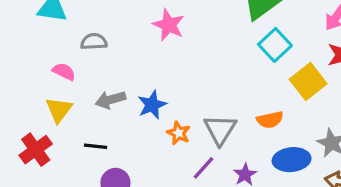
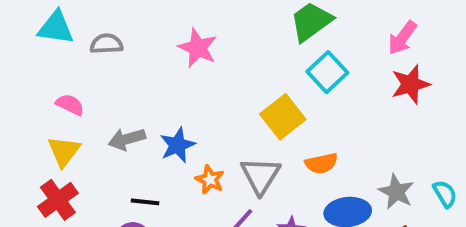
gray semicircle: (94, 42) -> (106, 44), moved
yellow square: (308, 82) -> (283, 117), moved
black line: (96, 146) -> (145, 202), moved
red cross: (36, 150) -> (58, 200), moved

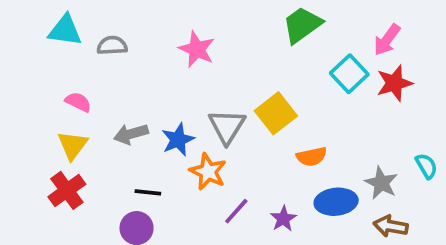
cyan square: (327, 72) -> (349, 74), moved
gray triangle: (261, 176) -> (227, 126), moved
orange star: (210, 180) -> (208, 172), size x1.4
cyan semicircle: (445, 194) -> (426, 166), moved

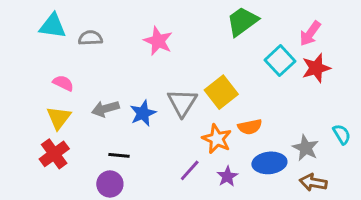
orange star: (208, 172) -> (217, 139), moved

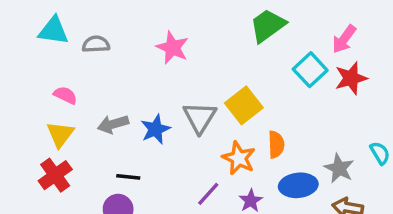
orange semicircle: (250, 127) -> (276, 145), turned -80

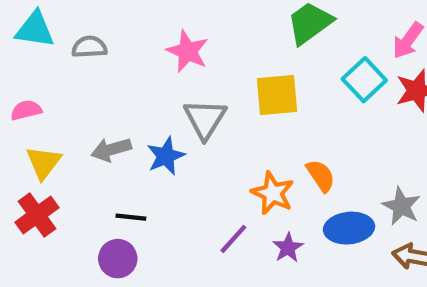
pink semicircle: (65, 95) -> (26, 110), moved, turned -40
yellow square: (244, 105) -> (277, 95), moved, turned 33
gray triangle: (200, 117) -> (205, 119), moved
orange semicircle: (276, 145) -> (321, 176), turned -32

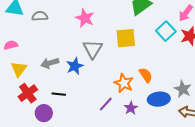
red cross: (37, 215) -> (28, 93), moved
purple circle: (118, 259) -> (44, 113), moved

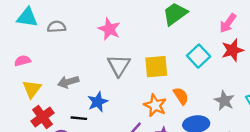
cyan square: (166, 31) -> (199, 56), moved
yellow square: (126, 38) -> (156, 67), moved
blue star: (75, 66) -> (98, 102), moved
gray star: (183, 89) -> (224, 101), moved

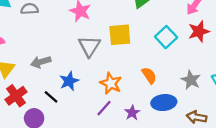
yellow square: (156, 67) -> (120, 35), moved
orange star: (155, 105) -> (111, 83), moved
black line: (79, 118) -> (51, 97), turned 35

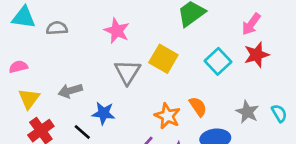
yellow square: (120, 35) -> (163, 59), turned 35
blue star: (69, 81) -> (104, 113), turned 30
orange star: (111, 83) -> (167, 116), moved

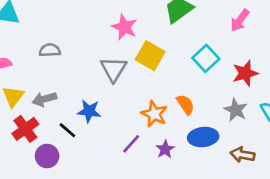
gray semicircle: (57, 28) -> (50, 50), moved
pink star: (117, 31) -> (124, 27), moved
red star: (257, 55) -> (245, 73), moved
gray arrow: (70, 91) -> (44, 99), moved

